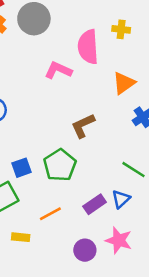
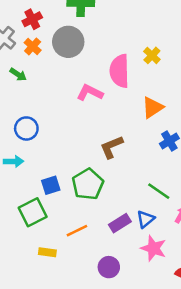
yellow cross: (121, 29) -> (152, 55), turned 35
pink star: (119, 240) -> (153, 248), moved

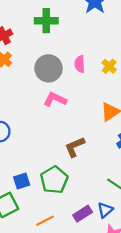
gray circle: (68, 42) -> (48, 68), moved
pink semicircle: (119, 71) -> (80, 64), moved, size x0.6

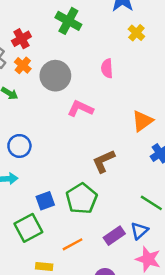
green cross: (46, 21) -> (68, 21), turned 30
yellow cross: (109, 66) -> (136, 33), moved
gray circle: (48, 68) -> (55, 76), moved

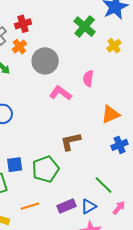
green cross: (68, 21) -> (85, 27), moved
yellow cross: (136, 33) -> (114, 46), moved
pink semicircle: (107, 68) -> (88, 78), moved

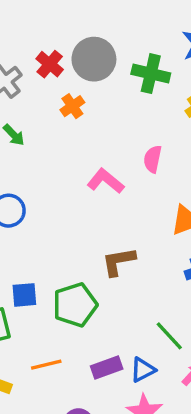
red cross: (23, 24) -> (50, 64), turned -35
green cross: (85, 27) -> (151, 74), turned -30
orange cross: (19, 47) -> (72, 106), moved
gray circle: (45, 61) -> (94, 59), moved

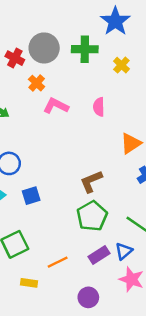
pink L-shape: (106, 181) -> (56, 106), moved
blue square: (24, 295) -> (31, 196), moved
green pentagon: (75, 305) -> (92, 216), moved

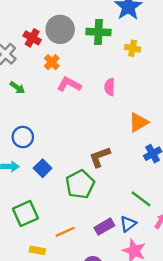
yellow cross: (121, 65) -> (133, 48), turned -35
blue square: (31, 196) -> (43, 168), turned -30
green pentagon: (92, 216) -> (80, 184), moved

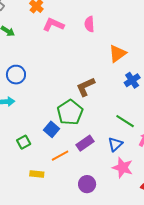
blue square: (43, 168) -> (52, 129), moved
green square: (25, 213) -> (24, 142), size x0.6
purple rectangle: (104, 227) -> (85, 143), moved

